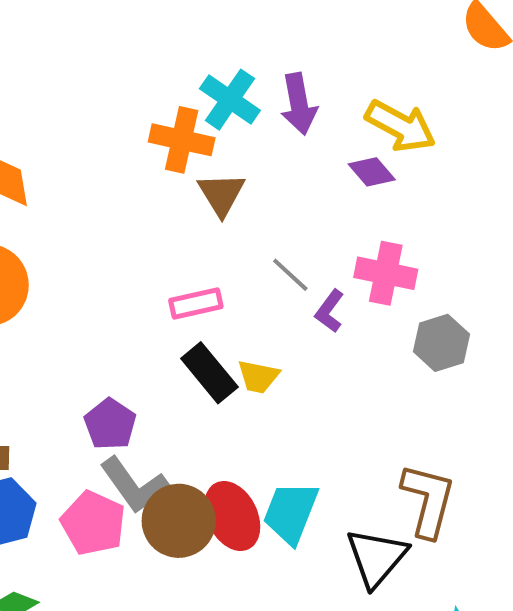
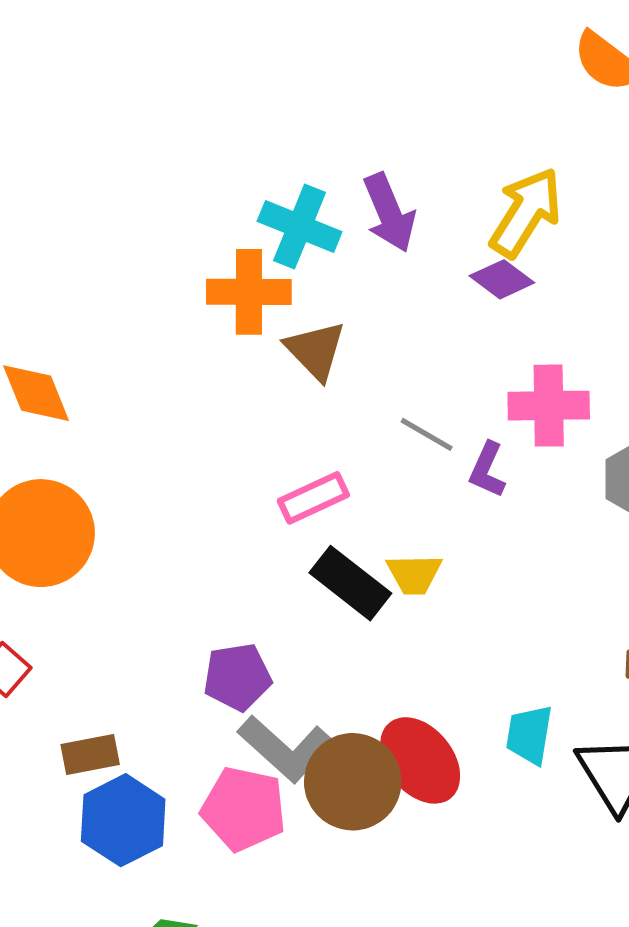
yellow arrow: (400, 126) -> (526, 212), turned -74
purple pentagon: (110, 424) -> (237, 677), turned -30
cyan trapezoid: (291, 513) -> (529, 735), moved, size x0.7

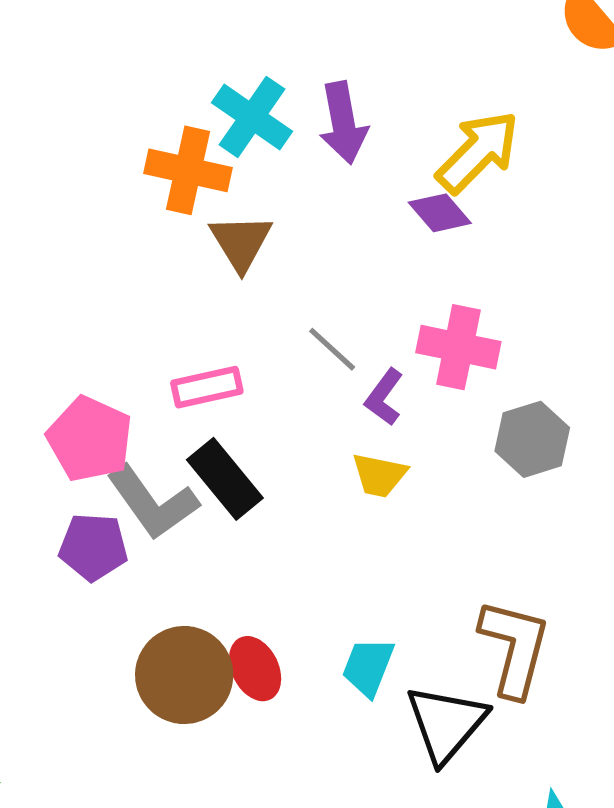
yellow trapezoid: (414, 574) -> (379, 475), moved
gray L-shape: (286, 749) -> (153, 502), moved
red ellipse: (420, 760) -> (255, 669), size x0.7
pink pentagon: (244, 809) -> (90, 439), moved

